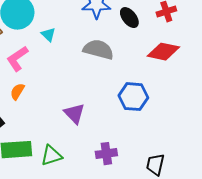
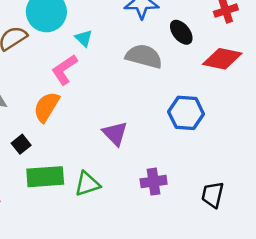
black ellipse: (129, 18) -> (181, 32), moved
pink L-shape: (17, 59) -> (64, 70), moved
orange semicircle: (17, 92) -> (46, 107), size x1.5

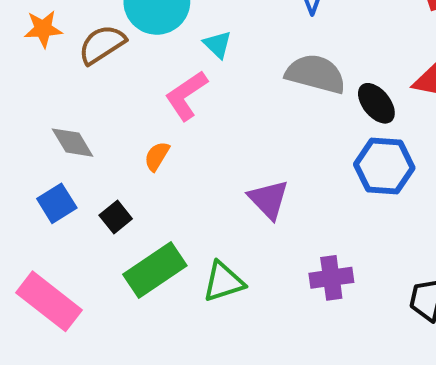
black ellipse: (181, 32) -> (376, 103), moved
orange semicircle: (46, 107) -> (157, 156), size x0.6
green rectangle: (45, 177) -> (155, 270), turned -30

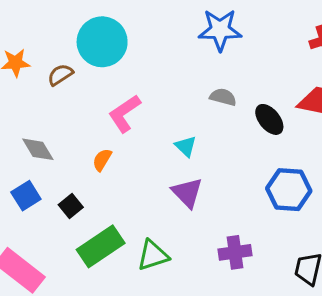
brown semicircle: (102, 44) -> (60, 75), size x0.7
cyan triangle: (218, 44) -> (186, 146), moved
gray semicircle: (316, 74) -> (223, 97), size x0.6
blue hexagon: (384, 166) -> (289, 190), moved

